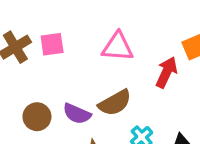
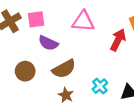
brown semicircle: (115, 103) -> (64, 69), moved
purple semicircle: (77, 114) -> (48, 43), moved

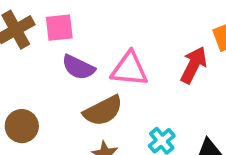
pink triangle: (83, 21) -> (129, 69), moved
brown circle: (25, 71) -> (22, 126), moved

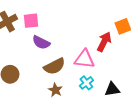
pink triangle: (129, 69) -> (84, 59), moved

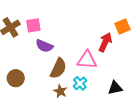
brown semicircle: (54, 66) -> (58, 68), turned -35
cyan cross: (86, 83) -> (80, 83), moved

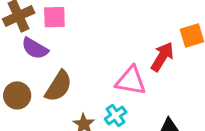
purple semicircle: (44, 46) -> (35, 48), moved
brown semicircle: (58, 68) -> (58, 86), moved

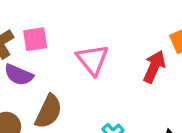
pink triangle: (131, 81) -> (93, 60), moved, turned 48

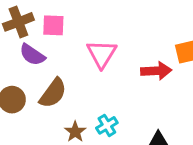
red arrow: (154, 67) -> (156, 71), turned 52

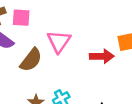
brown semicircle: (53, 93) -> (31, 60), moved

